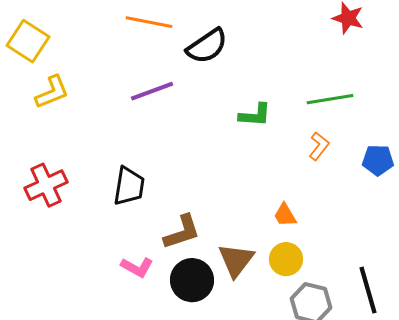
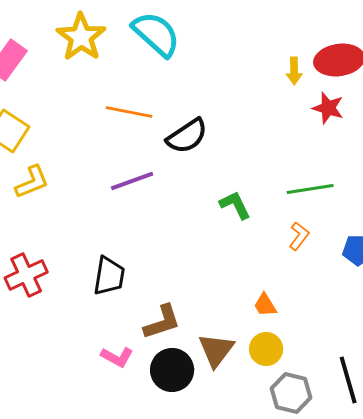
green L-shape: (255, 115) -> (235, 205), turned -120

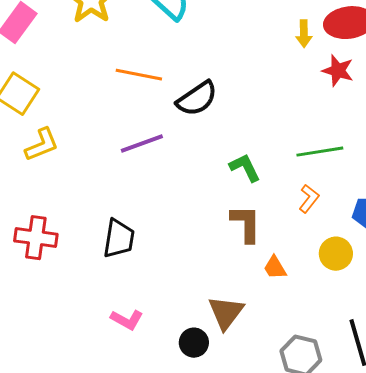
red cross: (26, 275) -> (36, 238), turned 33
brown L-shape: (162, 322) -> (246, 224), moved, turned -72
yellow circle: (266, 349) -> (336, 254), moved
black circle: (172, 370) -> (194, 343), moved, size x0.7

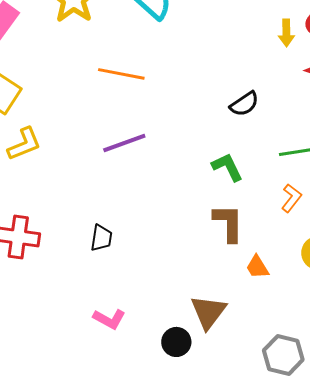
black semicircle: (197, 99) -> (244, 104), moved, size x0.7
black trapezoid: (119, 239) -> (101, 238), size x0.7

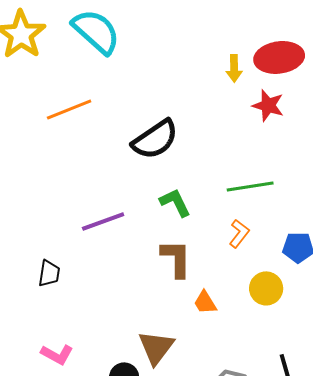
orange line: (121, 74) -> (69, 109), turned -33
black semicircle: (244, 104) -> (155, 139), moved, size x1.6
purple line: (124, 143) -> (103, 221), moved

